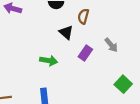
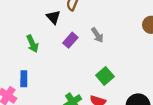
green arrow: (49, 61) -> (32, 44), turned 49

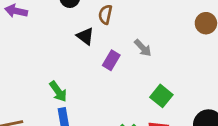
green arrow: (32, 44) -> (58, 92), moved

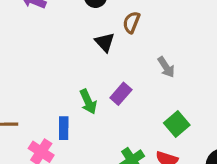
purple rectangle: (111, 60) -> (121, 94), moved
green arrow: (58, 92) -> (88, 102), moved

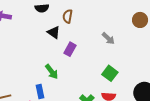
gray arrow: (166, 67) -> (108, 38), moved
purple rectangle: (121, 94) -> (70, 49), moved

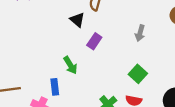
gray arrow: (108, 38) -> (140, 33), turned 56

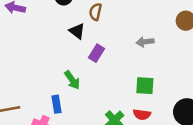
gray arrow: (140, 33) -> (145, 42), turned 70
green square: (138, 74) -> (145, 86), turned -36

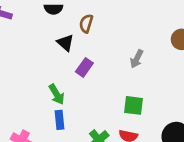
gray arrow: (145, 42) -> (137, 59), turned -60
blue rectangle: (57, 104) -> (60, 120), moved

